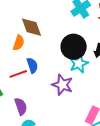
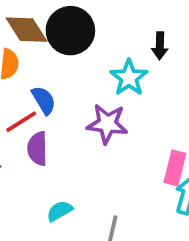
black circle: (74, 47) -> (70, 31), moved
purple semicircle: (21, 106) -> (37, 149), moved, turned -150

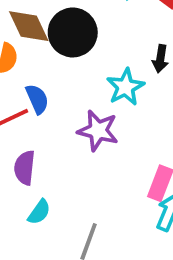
purple semicircle: (37, 149) -> (25, 168), moved
cyan semicircle: (60, 211) -> (39, 212), turned 148

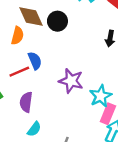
black circle: (73, 32) -> (57, 21), size x0.7
cyan star: (125, 87) -> (101, 96), moved

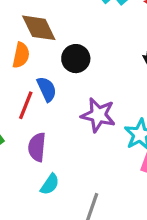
black circle: (57, 21) -> (76, 59), moved
red line: (19, 72) -> (26, 105), turned -42

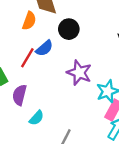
blue semicircle: (47, 89) -> (44, 48), turned 66
purple semicircle: (37, 147) -> (19, 95), moved

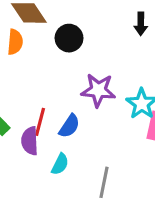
blue semicircle: (44, 48) -> (69, 126), moved
red line: (27, 58) -> (40, 122), moved

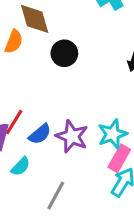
purple star: (98, 90) -> (72, 136), moved

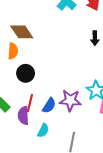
black circle: (64, 53) -> (26, 73), moved

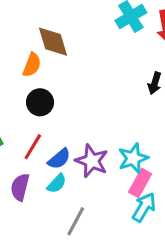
purple semicircle: (23, 116) -> (20, 187), moved
cyan semicircle: (43, 130) -> (57, 184), moved

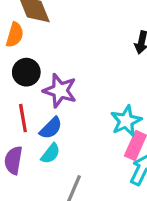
red line: (33, 147) -> (23, 118), turned -36
purple star: (92, 161) -> (60, 91), moved

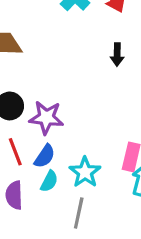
cyan star: (126, 121) -> (85, 172), moved

